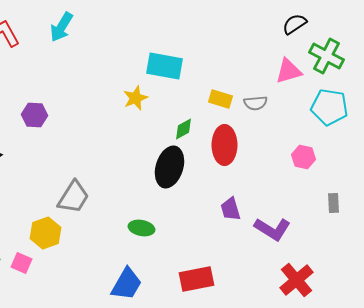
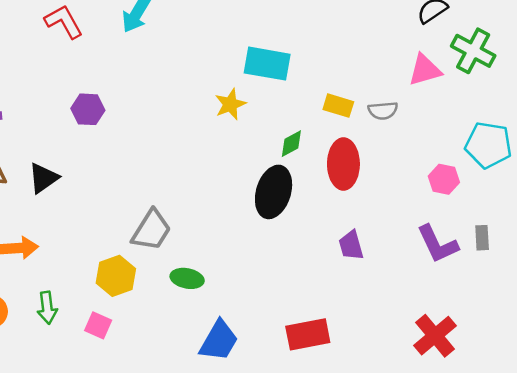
cyan pentagon: (330, 107) -> (488, 145), moved
purple hexagon: (34, 115) -> (88, 109), moved
green ellipse: (142, 228) -> (187, 278), moved
purple L-shape: (272, 229) -> (438, 244), moved, turned 33
pink square: (22, 263) -> (98, 325), moved

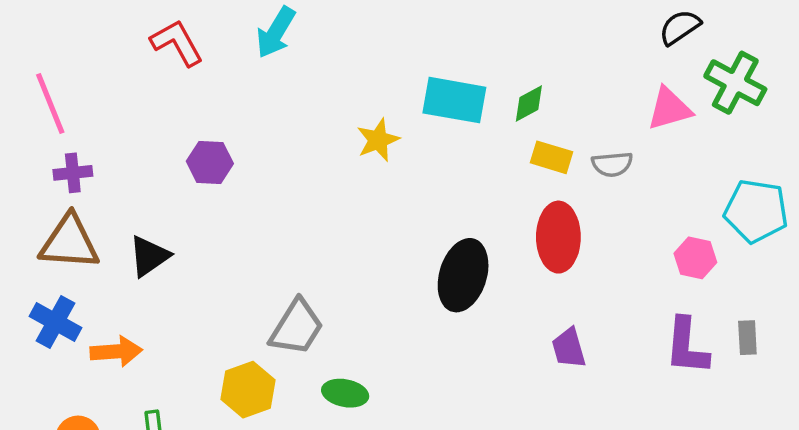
yellow star: (230, 104) -> (378, 140), moved
green diamond: (291, 144) -> (529, 104), moved
purple L-shape: (438, 244) -> (687, 346), turned 30

